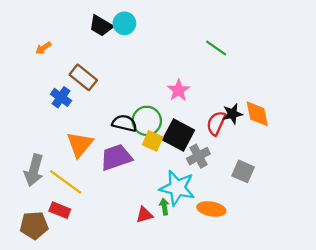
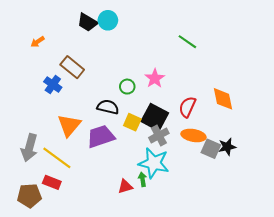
black star: (233, 114) -> (227, 147), moved
green circle: (147, 121) -> (127, 87), moved, size x0.6
gray cross: (198, 156) -> (159, 135), moved
orange ellipse: (211, 209) -> (193, 135), moved

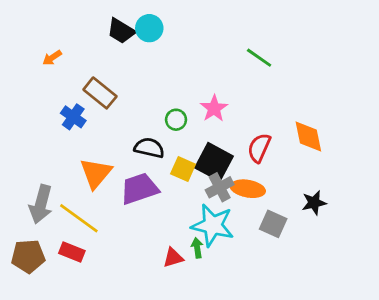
orange ellipse: (193, 135) -> (248, 189), moved
gray square: (211, 149) -> (273, 224), moved
brown pentagon: (29, 196) -> (28, 256), moved

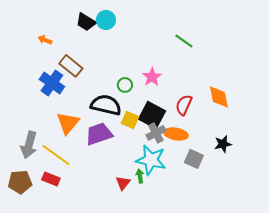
orange arrow: (52, 58) -> (45, 40), moved, turned 56
blue cross: (73, 117) -> (52, 83), size x1.4
black semicircle: (149, 148) -> (106, 105), size x1.4
red triangle: (173, 258) -> (123, 183), turned -35

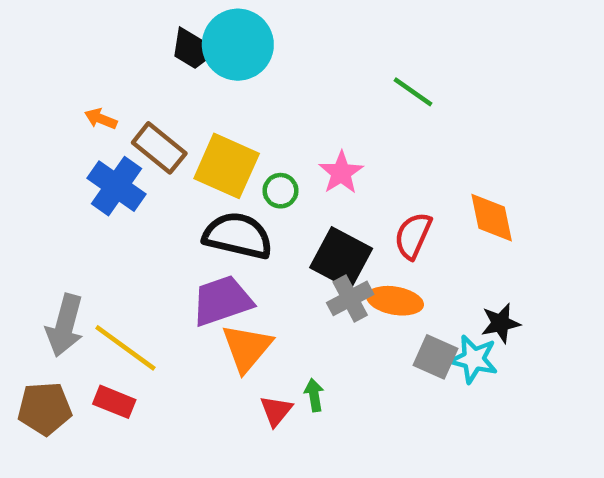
cyan circle: (106, 20) -> (238, 45), size x1.6
orange arrow: (45, 40) -> (101, 119), moved
yellow square: (130, 120) -> (227, 166), moved, size x1.6
orange triangle: (68, 123) -> (247, 348), moved
cyan star: (151, 160) -> (474, 359), moved, size x0.7

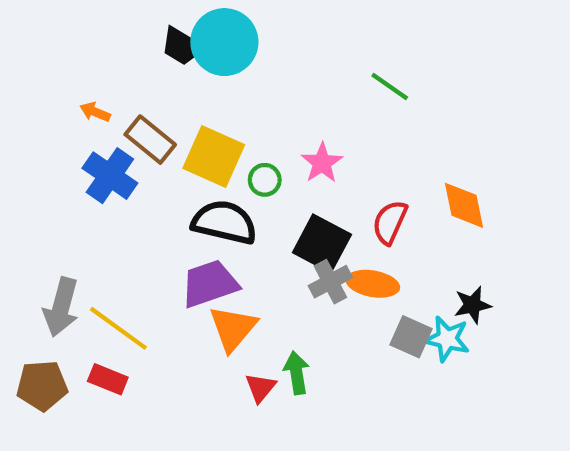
green arrow: (314, 395) -> (296, 373), size x1.4

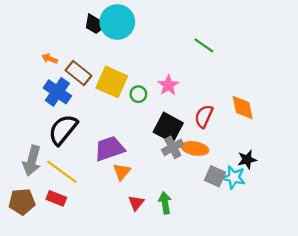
black semicircle: (224, 222) -> (63, 130), moved, turned -64
orange triangle: (233, 328) -> (122, 172), size x0.7
green arrow: (296, 373) -> (165, 203), moved

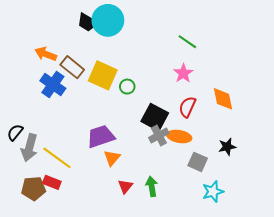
orange arrow: (50, 59) -> (46, 54), size x1.5
pink star: (168, 85) -> (183, 73), moved
black semicircle: (63, 130) -> (15, 132), moved, size x0.6
cyan star: (234, 177) -> (213, 192), moved, turned -30
brown pentagon: (22, 202) -> (33, 188), moved

